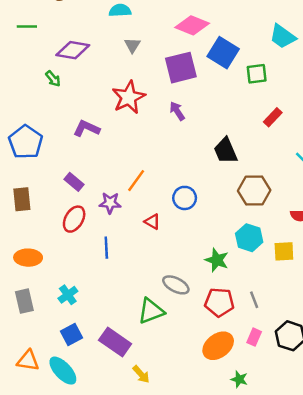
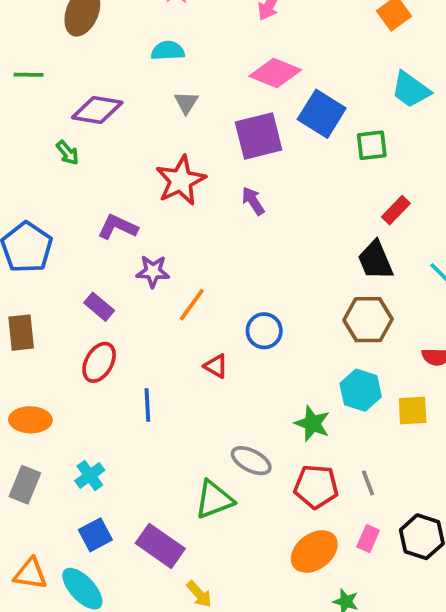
black trapezoid: (226, 151) -> (375, 260), moved
purple star: (110, 203) -> (153, 271), moved
gray rectangle: (24, 301) -> (25, 485), turned 35

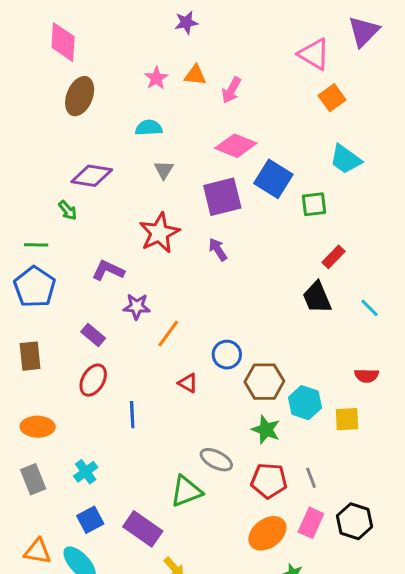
green line: (29, 75) -> (36, 245), moved
brown hexagon: (368, 320) -> (264, 382), moved
gray rectangle: (25, 485) -> (33, 479), turned -44
pink rectangle: (368, 539) -> (311, 523), size x1.4

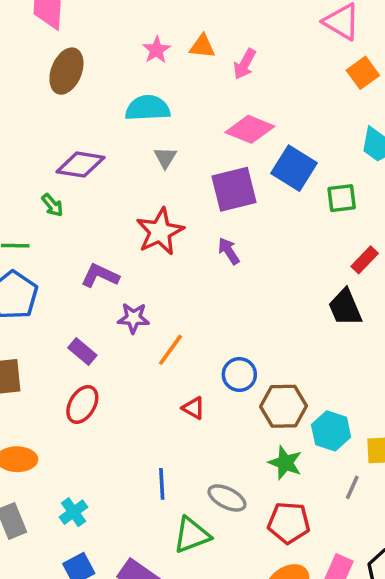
cyan semicircle: (149, 128) -> (148, 108), size x1.4
blue line: (132, 415) -> (162, 484), moved
gray line: (311, 478) -> (352, 487), moved, turned 45

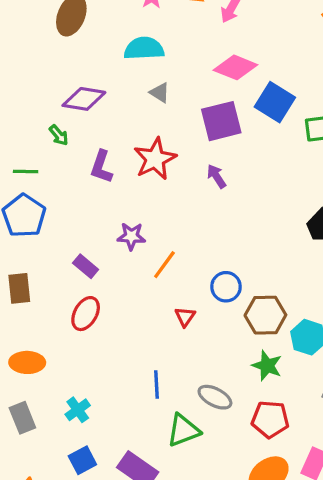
gray triangle: (165, 158) -> (160, 93), turned -30
purple L-shape: (100, 276) -> (101, 167), moved, turned -96
red triangle: (193, 408) -> (185, 317), turned 35

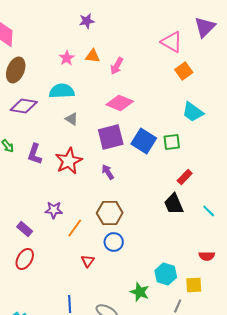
purple diamond: (84, 99) -> (24, 106), moved
blue square: (275, 102) -> (144, 141), moved
purple L-shape: (101, 167) -> (35, 154), moved
brown hexagon: (265, 315) -> (110, 213), moved

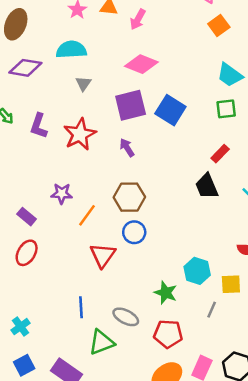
gray triangle: (72, 119) -> (83, 84), turned 32
green square: (172, 142) -> (226, 109), moved
red triangle: (88, 261) -> (103, 255), size x1.6

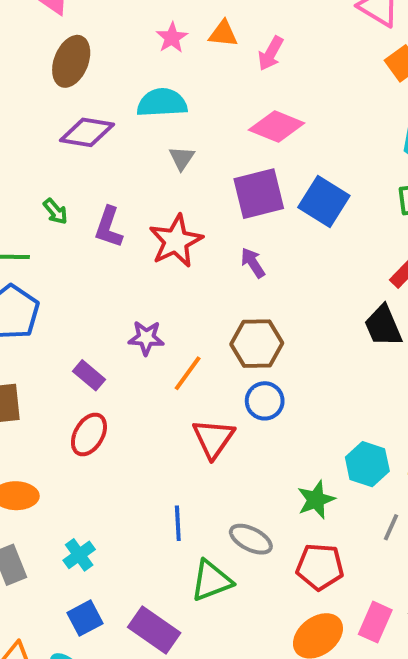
green star: (166, 293) -> (316, 500), turned 30

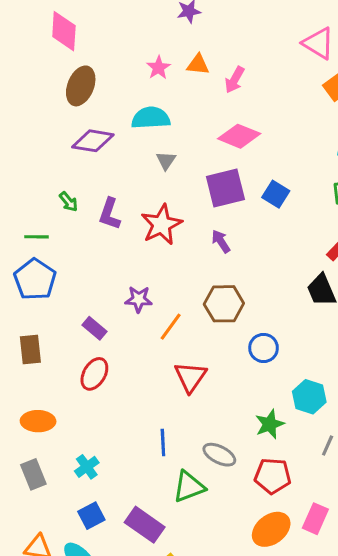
blue square: (324, 202) -> (276, 194), size x0.7
blue circle: (265, 401) -> (264, 348), moved

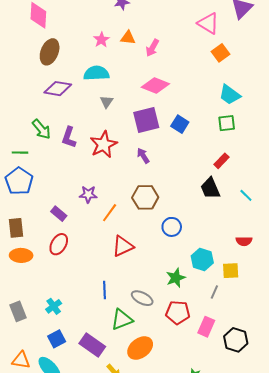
green arrow: (68, 202) -> (41, 129), size x1.5
red triangle: (190, 377) -> (123, 246), turned 30
orange ellipse: (38, 421) -> (21, 255), moved
pink rectangle: (315, 519) -> (206, 327), moved
orange ellipse: (271, 529) -> (140, 348), moved

